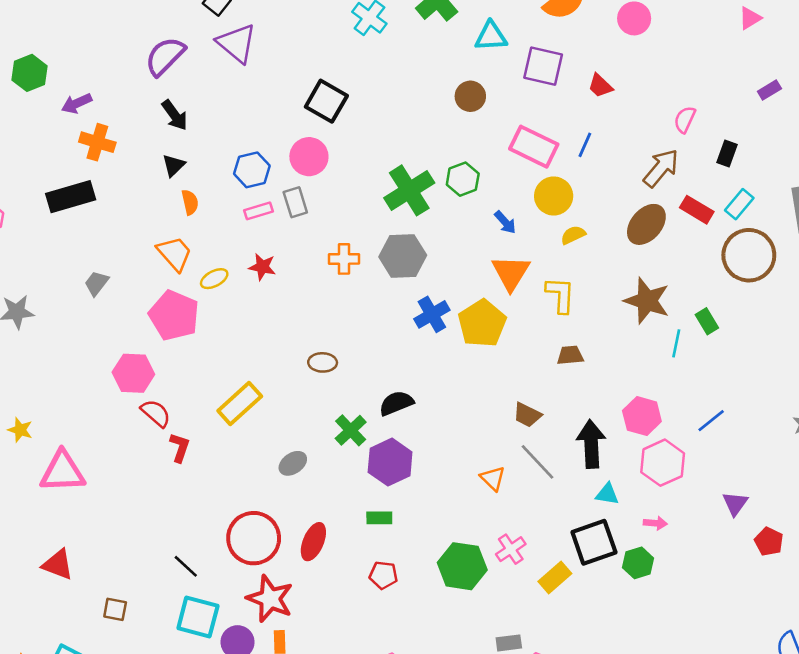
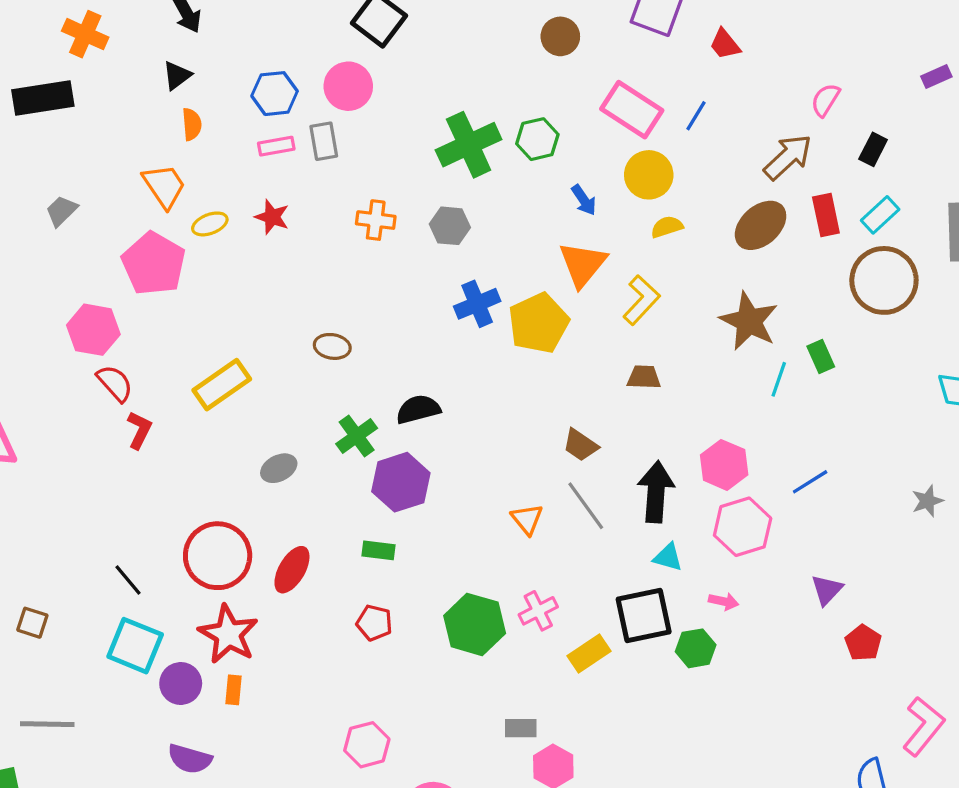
red rectangle: (697, 210) -> (826, 215), turned 40
gray hexagon: (403, 256) -> (450, 226), size x0.7
yellow L-shape: (560, 295) -> (641, 300), turned 33

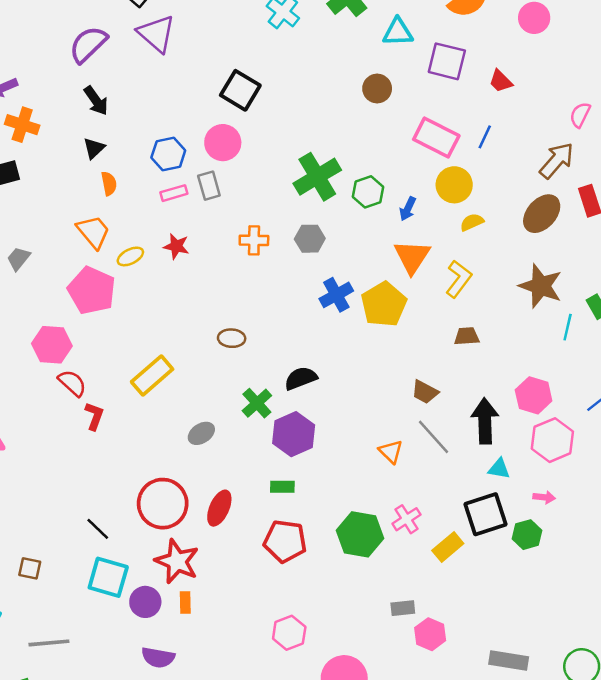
green hexagon: (537, 139) -> (368, 192), moved
blue arrow: (584, 200) -> (408, 209), turned 65
red pentagon: (374, 623) -> (285, 541), size x1.6

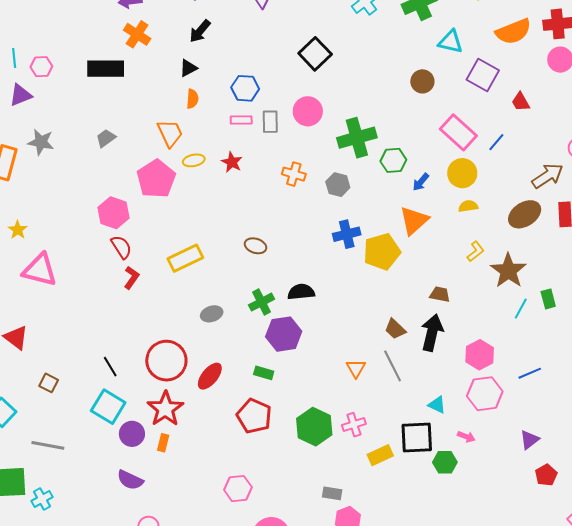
black arrow: (96, 101) -> (200, 31), turned 60
pink circle: (223, 143) -> (308, 111), moved
yellow L-shape: (459, 279) -> (476, 251), moved, size x0.7
black arrow: (485, 421) -> (432, 333), moved

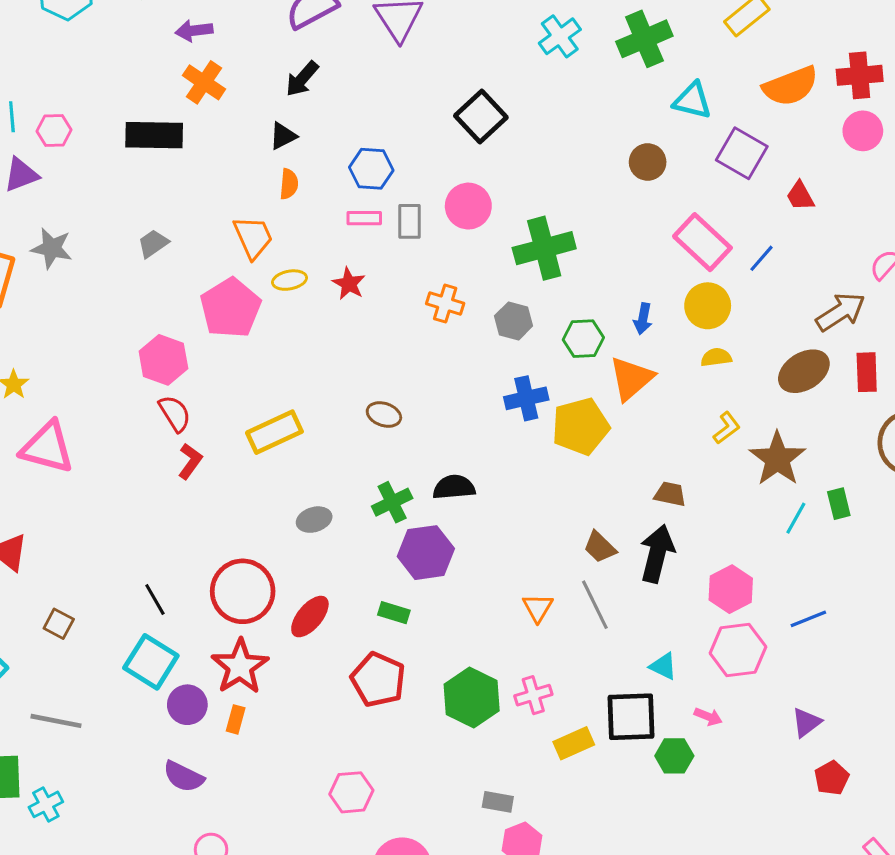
green hexagon: (393, 160) -> (583, 339), moved
blue arrow: (421, 182) -> (643, 319), turned -30

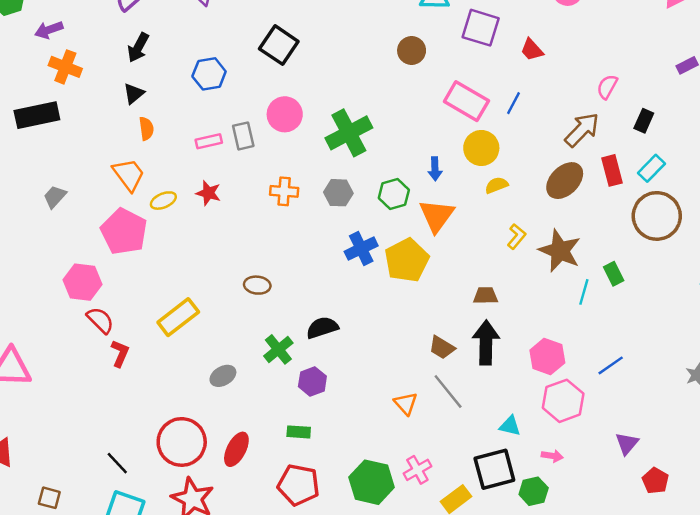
blue hexagon: (371, 169) -> (209, 74), moved
purple hexagon: (426, 553) -> (312, 381), size x0.7

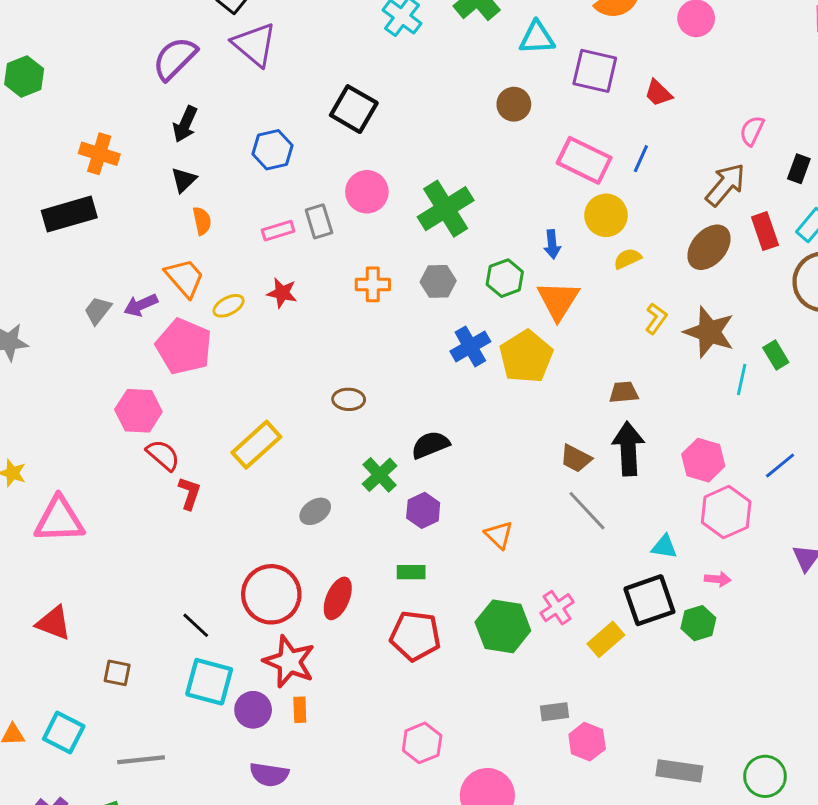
purple arrow: (49, 30) -> (141, 305), moved
orange triangle: (406, 404) -> (499, 535), moved

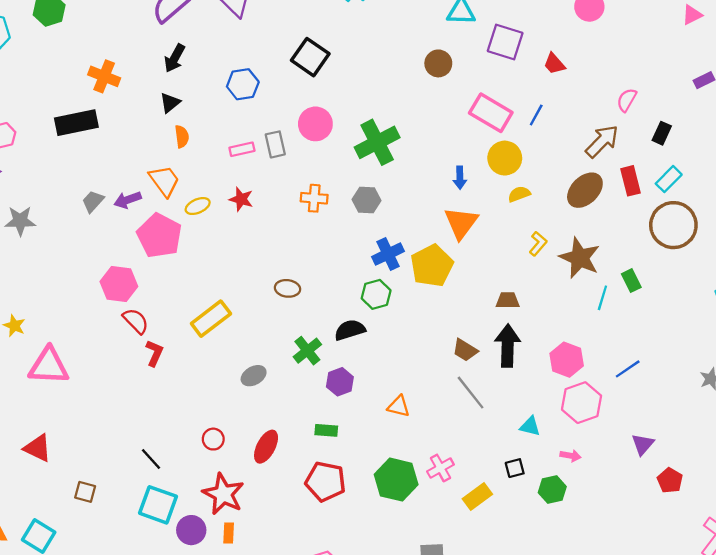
green hexagon: (505, 278) -> (376, 294), moved
orange triangle: (499, 535) -> (399, 406), turned -35
red circle: (271, 594) -> (213, 439), size x0.5
black square: (649, 600) -> (515, 468), size x0.5

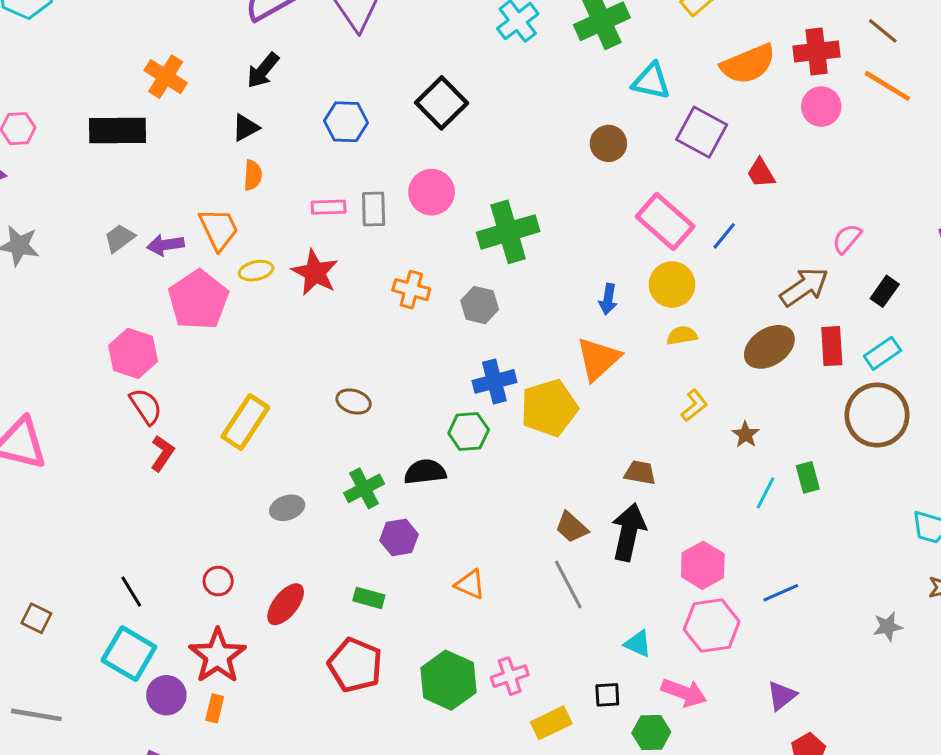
red star: (241, 199) -> (315, 273), size x1.4
brown star: (580, 258) -> (746, 435), size x0.5
yellow rectangle: (211, 319) -> (245, 422), turned -30
pink arrow: (571, 456) -> (684, 692), size x1.6

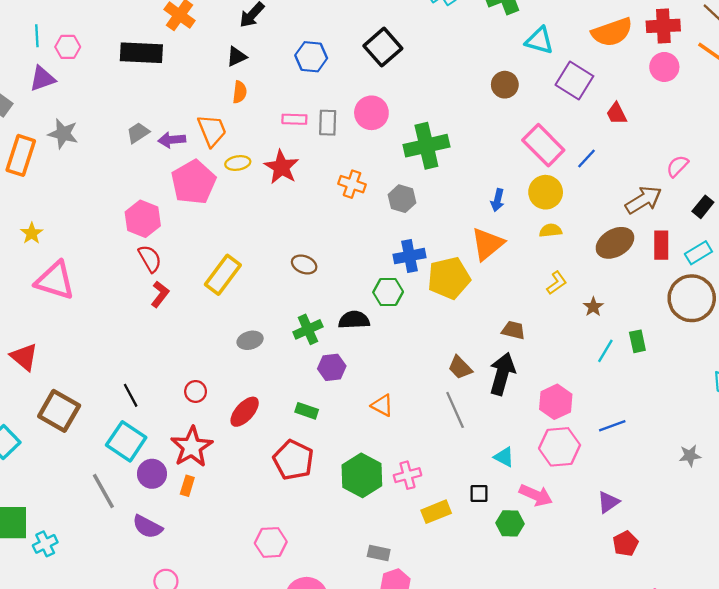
brown square: (36, 618) -> (59, 411), size x1.8
gray line: (36, 715) -> (103, 491), moved, turned 48

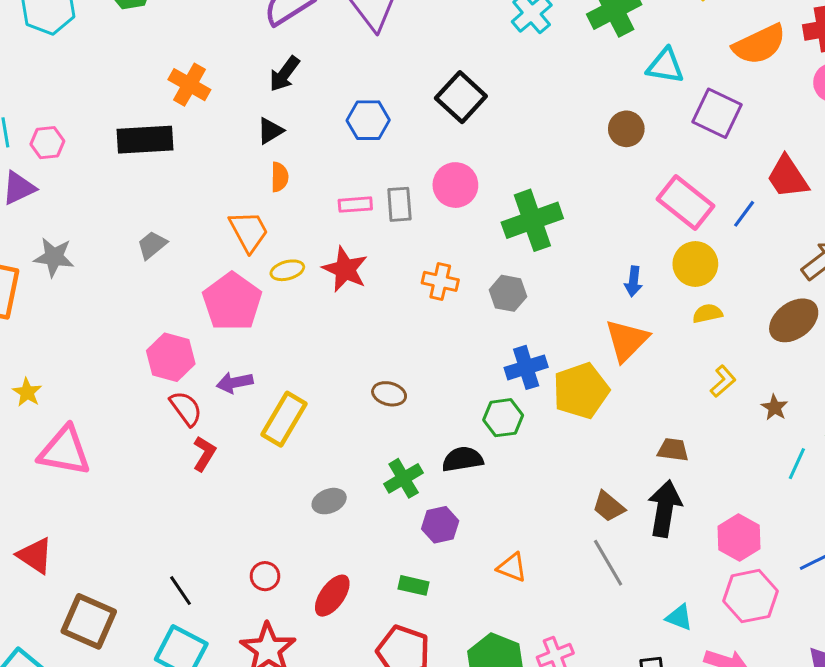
red trapezoid: (617, 114) -> (788, 177), moved, size x1.5
purple arrow: (172, 140) -> (235, 383), moved

